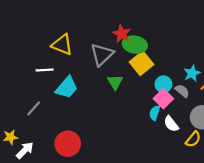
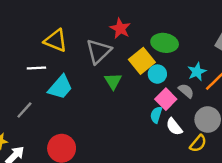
green ellipse: (135, 45) -> (165, 43), moved
cyan circle: (163, 84) -> (157, 74), moved

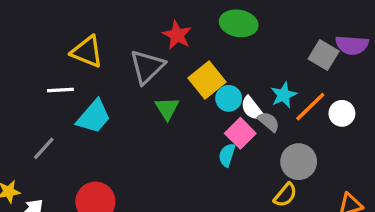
green ellipse: (165, 43) -> (239, 23), moved
white semicircle: (174, 127) -> (252, 108), moved

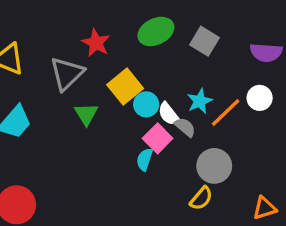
green ellipse: (239, 23) -> (156, 31), turned -36
gray square: (324, 55) -> (204, 41), moved
white circle: (342, 113) -> (260, 98), moved

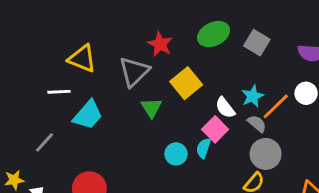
cyan circle: (146, 104) -> (176, 154), moved
gray semicircle: (185, 127) -> (257, 124), moved

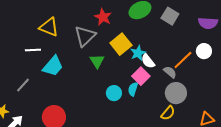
cyan star: (253, 96) -> (138, 53), moved

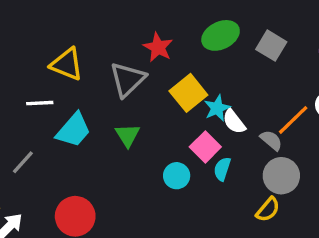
green triangle: (97, 61) -> (128, 135), moved
pink square: (141, 76) -> (205, 147), moved
cyan semicircle: (133, 89) -> (222, 169), moved

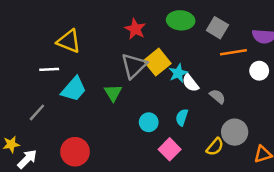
green ellipse: (221, 35) -> (181, 20), turned 30
gray triangle: (128, 79) -> (134, 66), moved
orange line: (293, 120) -> (233, 52), moved, turned 35
pink square: (205, 147) -> (170, 149), moved
gray circle: (281, 176) -> (235, 132), moved

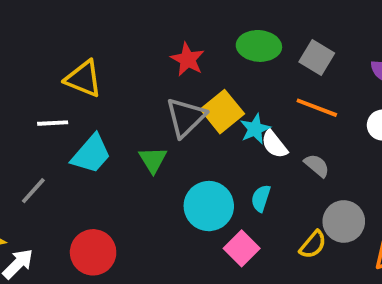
orange line: (233, 52) -> (317, 108), moved, turned 30
cyan circle: (149, 122) -> (209, 206), size x1.6

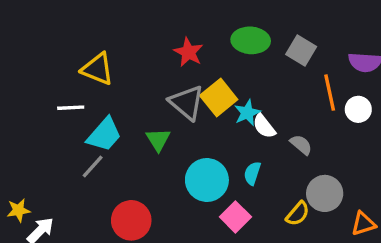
orange line: (317, 108) -> (330, 93), moved, turned 57
gray triangle: (186, 117) -> (187, 103), turned -36
gray line: (33, 191) -> (93, 167), moved
red circle: (93, 252) -> (131, 220), moved

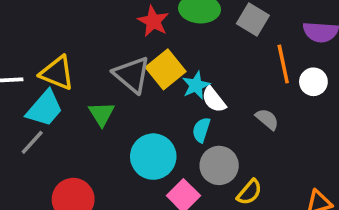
red star: (188, 52) -> (153, 21), moved
yellow triangle: (98, 69) -> (57, 73), moved
gray semicircle: (301, 145) -> (267, 119), moved
cyan semicircle: (252, 173) -> (201, 130), moved
gray circle: (325, 193) -> (219, 165), moved

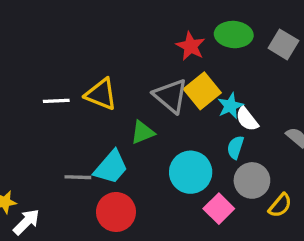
cyan trapezoid: (45, 108) -> (111, 167), moved
green triangle: (102, 114) -> (143, 132), turned 40
gray line: (32, 142) -> (78, 177), moved, turned 50

